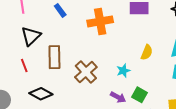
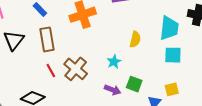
brown rectangle: (54, 57) -> (47, 39), moved
red line: (24, 66) -> (51, 71), moved

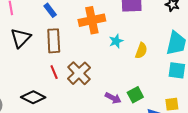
cyan star: (114, 62) -> (116, 41), moved
green square: (134, 84) -> (135, 95), turned 35

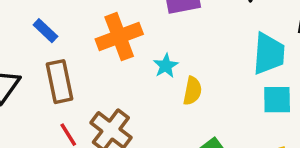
yellow semicircle: (141, 51) -> (192, 91), moved

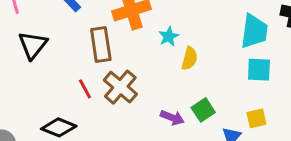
brown rectangle: (59, 82) -> (101, 44), moved

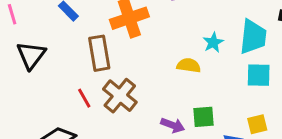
cyan star: (169, 36) -> (213, 42), moved
yellow semicircle: (189, 58) -> (189, 65), turned -95
green square: (203, 110) -> (204, 117), turned 30

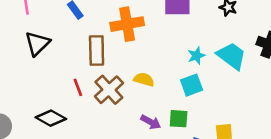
cyan trapezoid: (253, 37) -> (232, 56), turned -68
yellow semicircle: (189, 65) -> (144, 79), moved
cyan square: (259, 75) -> (192, 85), moved, turned -30

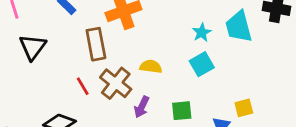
cyan trapezoid: (232, 56) -> (239, 27), turned -132
green square: (179, 119) -> (182, 111), moved
purple arrow: (151, 122) -> (142, 107), moved, turned 96

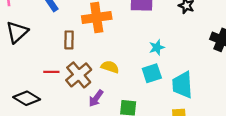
cyan trapezoid: (239, 27) -> (182, 85), moved
brown rectangle: (96, 44) -> (69, 40), size x0.7
red line: (83, 86) -> (51, 72), turned -70

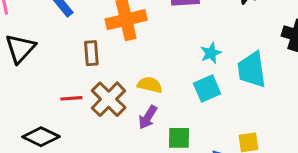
cyan trapezoid: (182, 85) -> (252, 70), moved
purple arrow: (96, 98) -> (148, 117), moved

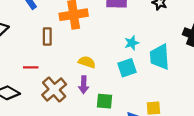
brown cross: (109, 99) -> (54, 90), moved
purple arrow: (148, 117) -> (84, 85), turned -35

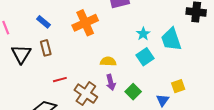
brown rectangle: (47, 36) -> (46, 48), moved
green square: (105, 101) -> (133, 92), turned -35

